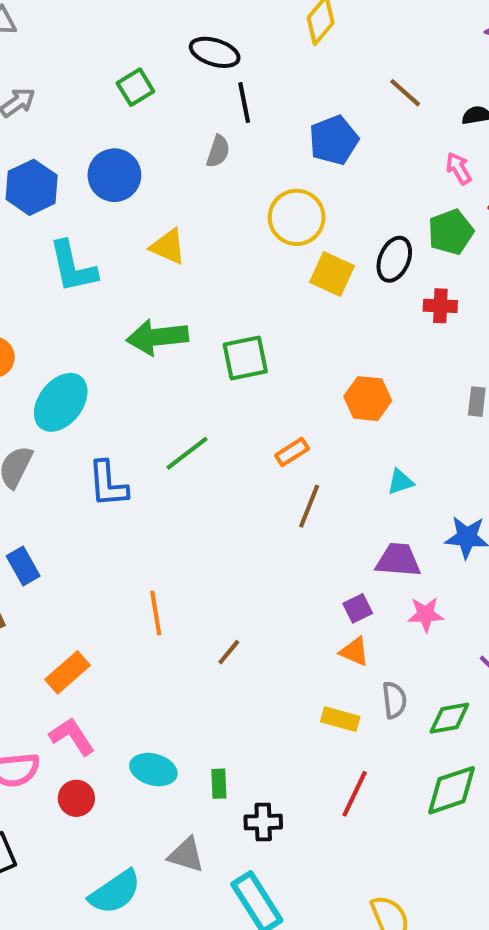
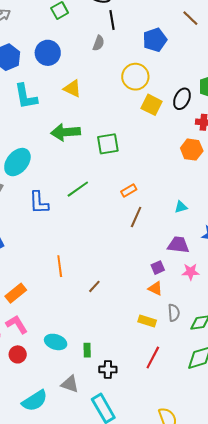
orange hexagon: (368, 399) -> (192, 150), moved

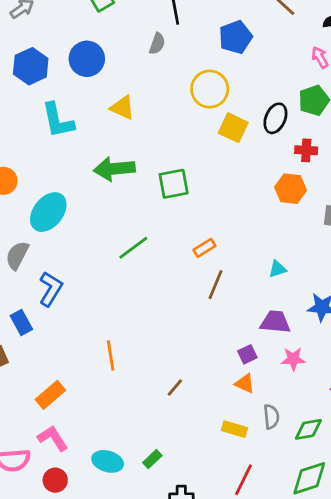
blue L-shape: (39, 203) -> (51, 289), moved, turned -145
brown line: (94, 286) -> (175, 388), moved
green rectangle: (87, 350) -> (152, 459), moved, turned 48

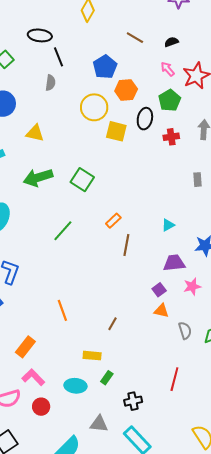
green square: (174, 184) -> (82, 180), turned -35
orange hexagon: (291, 189) -> (126, 90), moved
yellow rectangle: (235, 429) -> (92, 356), moved

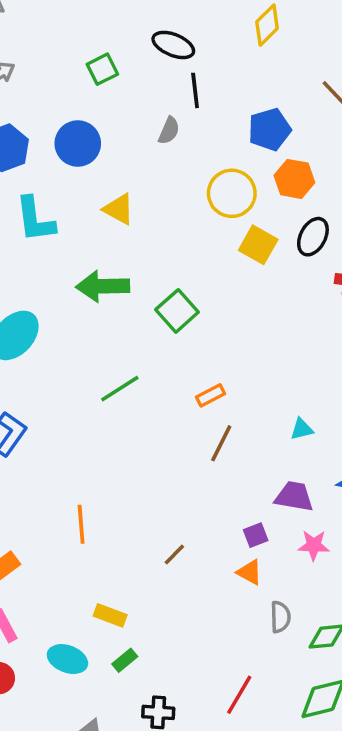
brown line: (112, 324) -> (174, 555), moved

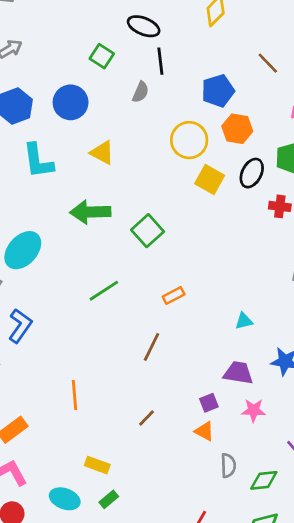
green square: (102, 69) -> (102, 56), moved, turned -30
brown line: (221, 443) -> (151, 347), moved

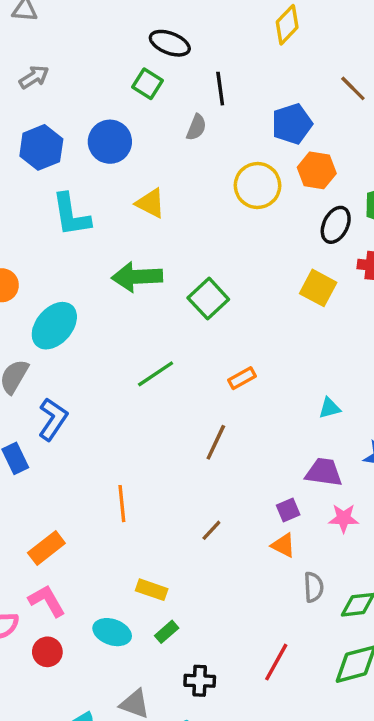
black ellipse: (144, 26) -> (170, 43), moved
yellow square: (210, 180) -> (318, 288), moved

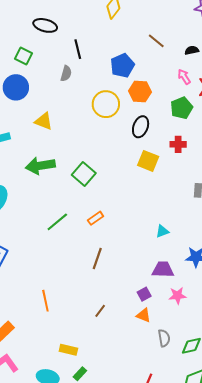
green square: (147, 84) -> (23, 56), moved
black ellipse: (336, 225) -> (141, 127), moved
orange rectangle: (242, 378) -> (96, 218), moved

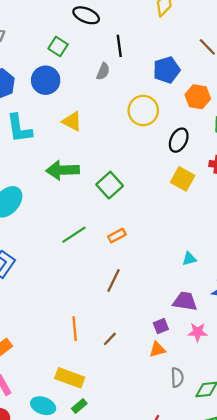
orange hexagon: (140, 91) -> (198, 97), moved
orange line: (45, 301) -> (75, 329), moved
orange triangle: (143, 315) -> (157, 349), turned -42
yellow rectangle: (68, 350) -> (70, 378), size x1.4

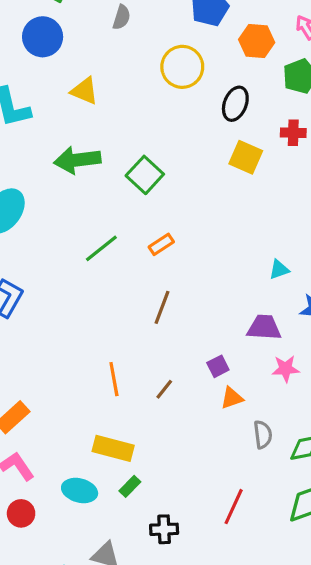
cyan triangle: (189, 259) -> (279, 269), moved
purple square: (161, 326) -> (218, 366), moved

